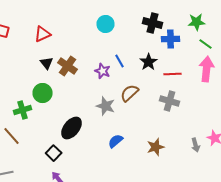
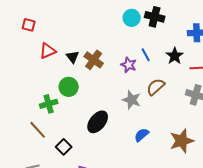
black cross: (152, 23) -> (155, 17), moved
red triangle: (42, 34) -> (48, 51), moved
brown star: (156, 147) -> (182, 141), size x1.4
black square: (54, 153) -> (64, 147), moved

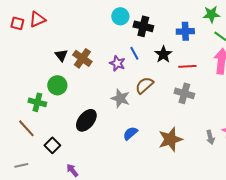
black cross: (155, 17) -> (143, 26), moved
red triangle: (48, 51) -> (37, 19), moved
green cross: (49, 104) -> (37, 102), turned 30

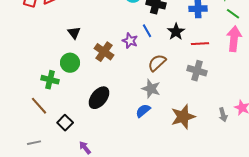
brown cross: (82, 58) -> (104, 52), moved
gray star: (120, 98) -> (151, 89), moved

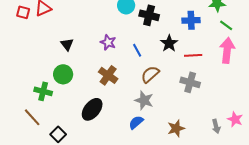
blue line: (147, 31) -> (137, 50), moved
purple star: (130, 41) -> (108, 42), moved
brown cross: (104, 52) -> (108, 75), moved
brown star: (183, 117) -> (176, 128), size x0.7

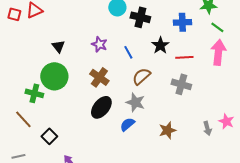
green circle: (63, 74) -> (54, 76), size x1.4
black ellipse: (92, 109) -> (101, 107), moved

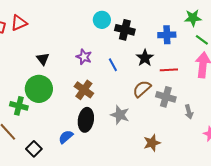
brown semicircle: (141, 76) -> (142, 89), moved
black ellipse: (101, 107) -> (86, 120), turned -30
blue semicircle: (127, 124) -> (66, 137), moved
gray arrow: (207, 128) -> (189, 112), moved

